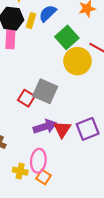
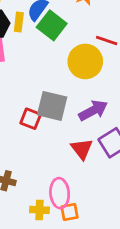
green square: (67, 37) -> (52, 25), moved
purple arrow: (45, 127) -> (93, 110), moved
orange square: (43, 177) -> (70, 212), turned -32

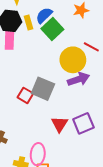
yellow rectangle: (19, 22) -> (29, 22), turned -32
purple arrow: (93, 110) -> (78, 79), moved

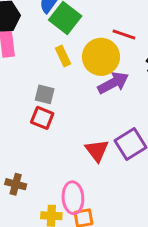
yellow rectangle: (29, 22) -> (63, 56), moved
gray square: (43, 89) -> (45, 94), moved, size x0.6

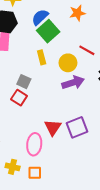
yellow circle: (101, 57) -> (68, 63), size x0.7
pink ellipse: (73, 198) -> (34, 144), moved

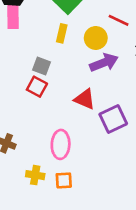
yellow rectangle: (42, 57) -> (62, 33), turned 32
red triangle: (53, 127) -> (85, 99), moved, turned -36

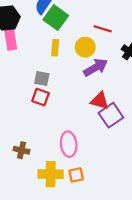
red triangle: (85, 99) -> (100, 101), moved
yellow cross: (35, 175) -> (51, 174), size x1.5

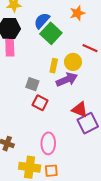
yellow rectangle: (55, 48) -> (54, 66), moved
purple arrow: (96, 67) -> (67, 80), moved
red square: (41, 97) -> (40, 103), moved

